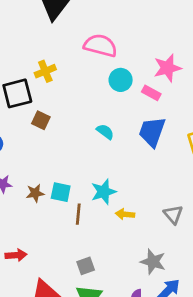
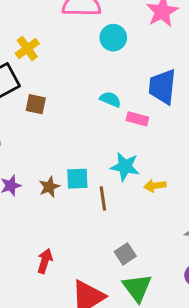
pink rectangle: (151, 93) -> (137, 119), moved
cyan star: (104, 192) -> (125, 167), turned -30
red arrow: (16, 255) -> (45, 261), turned -54

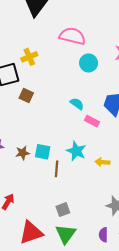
yellow arrow: (155, 186) -> (102, 162), moved

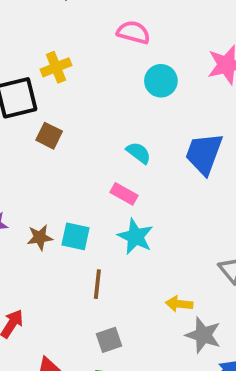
pink semicircle: (72, 36) -> (133, 32), size x0.7
pink rectangle: (92, 121) -> (124, 194), moved
yellow arrow: (102, 162) -> (179, 304), moved
brown line: (57, 169) -> (97, 284), moved

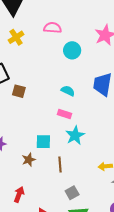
yellow cross: (56, 67) -> (16, 37), moved
brown star: (40, 237) -> (29, 160), moved
cyan star: (135, 237) -> (75, 135), turned 30

